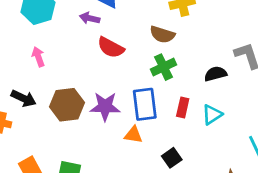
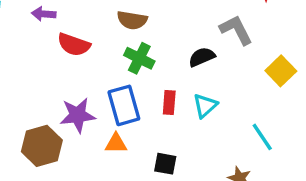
green cross: (163, 67) -> (139, 58), turned -30
brown hexagon: (67, 105) -> (42, 146), moved
black square: (172, 158) -> (165, 164), turned -36

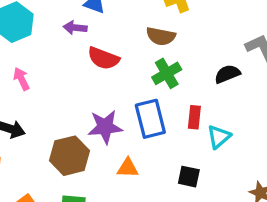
green cross: (139, 58) -> (167, 73), turned 32
cyan triangle: (205, 106) -> (219, 137), moved
orange triangle: (116, 143) -> (128, 168), moved

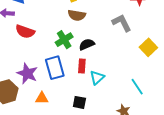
brown semicircle: (161, 36) -> (77, 15), moved
black semicircle: (227, 74) -> (87, 44), moved
purple star: (105, 127) -> (27, 73), turned 30

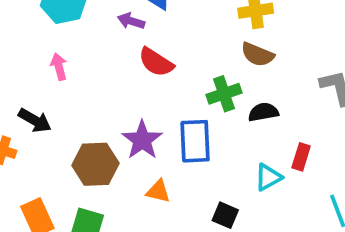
red rectangle: (82, 66) -> (301, 157), moved

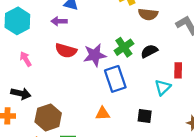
brown semicircle: (258, 55) -> (148, 14), moved
red semicircle: (156, 62) -> (66, 51), moved
purple star: (142, 140) -> (95, 55), moved, turned -30
brown hexagon: (95, 164) -> (48, 117), moved

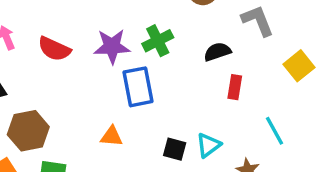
red semicircle: (66, 51) -> (54, 49), moved
black semicircle: (149, 51) -> (217, 52), moved
cyan triangle: (163, 87) -> (208, 145), moved

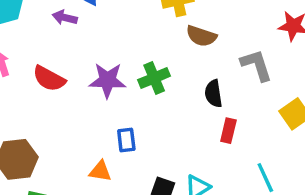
black semicircle: (217, 52) -> (213, 94), turned -84
blue rectangle: (138, 87) -> (126, 140), moved, size x0.6

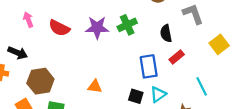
red rectangle: (228, 131) -> (177, 57), turned 40
blue rectangle: (126, 140) -> (149, 66), moved, size x1.5

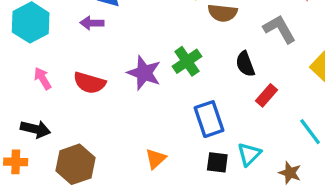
purple star: (97, 28) -> (144, 73), turned 30
blue rectangle: (149, 66) -> (209, 119), moved
orange triangle: (95, 87) -> (156, 159), turned -40

